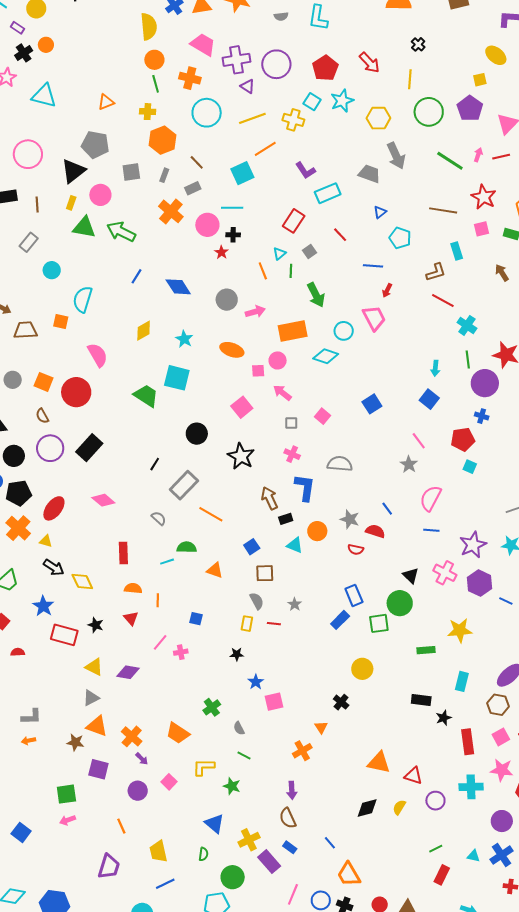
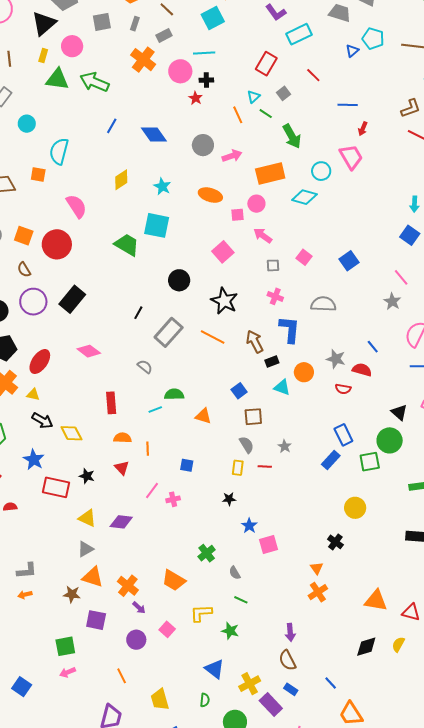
cyan pentagon: (400, 238) -> (373, 39), moved
green line: (291, 271) -> (266, 114), turned -56
blue square: (372, 404) -> (349, 261), moved
orange line: (211, 514) -> (213, 337), moved
orange cross: (302, 751) -> (318, 592), moved

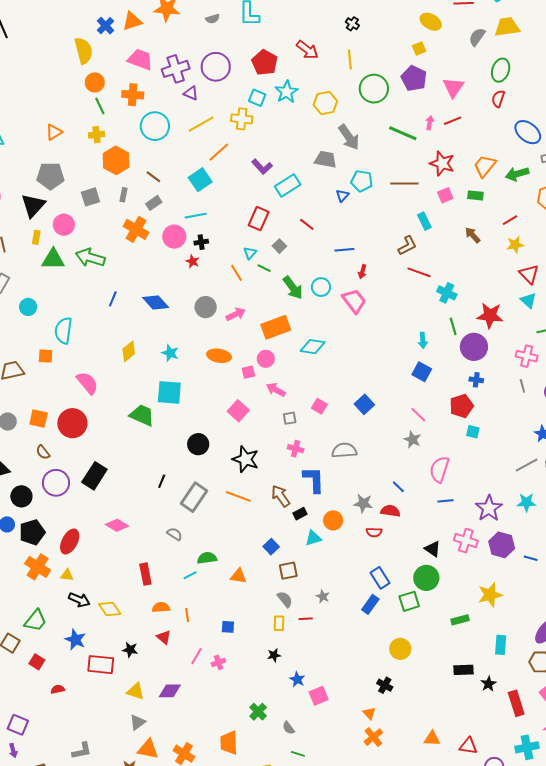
cyan circle: (321, 171) -> (321, 287), moved
cyan triangle: (282, 387) -> (313, 538), turned -30
orange trapezoid: (174, 580) -> (229, 743), turned 65
orange triangle: (376, 601) -> (432, 739), size x0.7

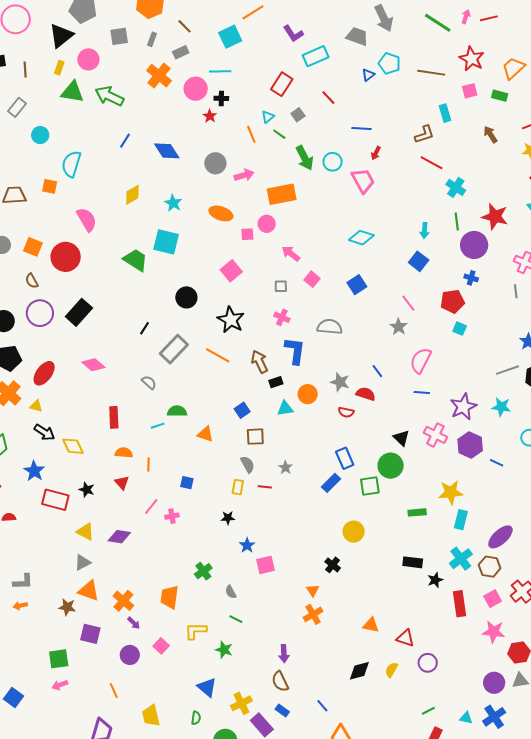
cyan diamond: (313, 347) -> (361, 238), moved
pink arrow: (276, 390) -> (291, 254), moved
cyan rectangle: (501, 645) -> (461, 520), moved
cyan cross: (527, 747) -> (461, 559), moved, turned -35

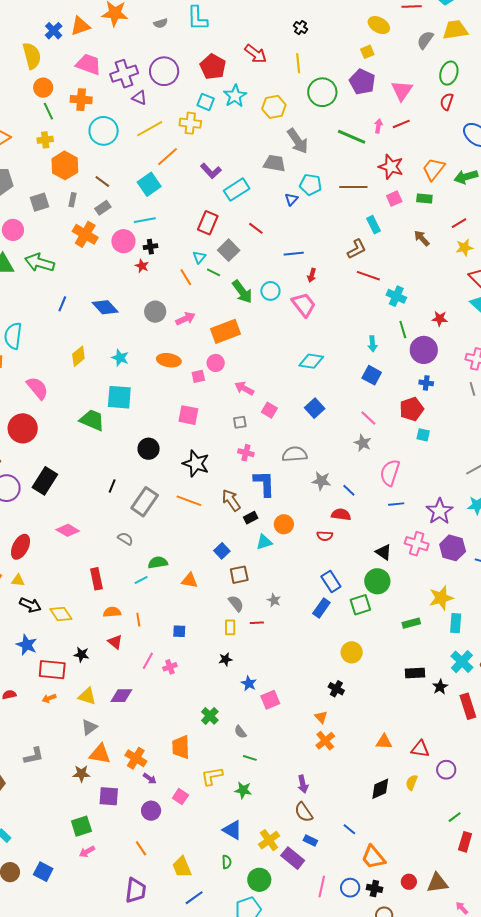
gray square: (298, 115) -> (229, 250), size x1.5
red star: (495, 217) -> (440, 319), size x0.6
pink square: (231, 271) -> (188, 415), turned -30
gray star: (340, 382) -> (321, 481), moved
orange arrow: (20, 606) -> (49, 698), moved

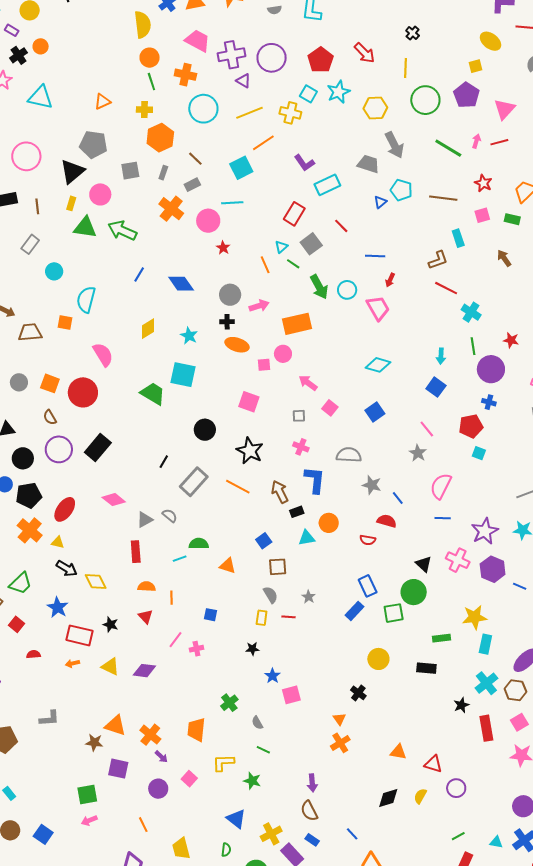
red star: (391, 167) -> (483, 183), size x0.7
black cross: (150, 247) -> (227, 322), moved
black rectangle: (415, 673) -> (426, 668), moved
gray triangle: (89, 727) -> (145, 520), moved

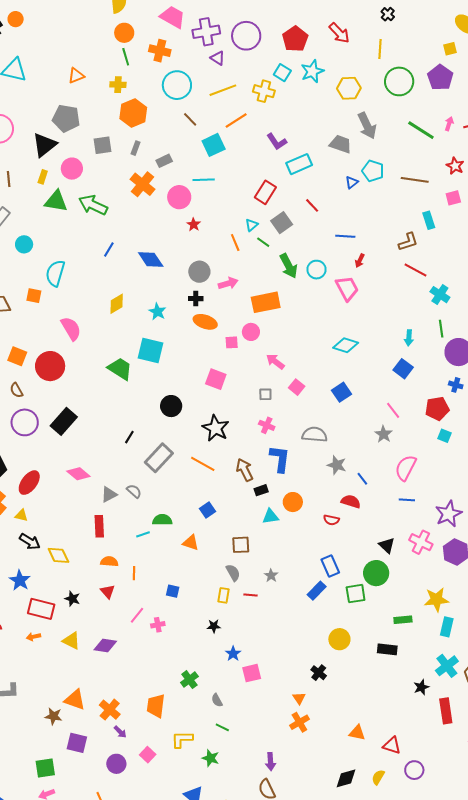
brown line: (195, 159) -> (190, 119), moved
blue square: (264, 541) -> (208, 510), moved

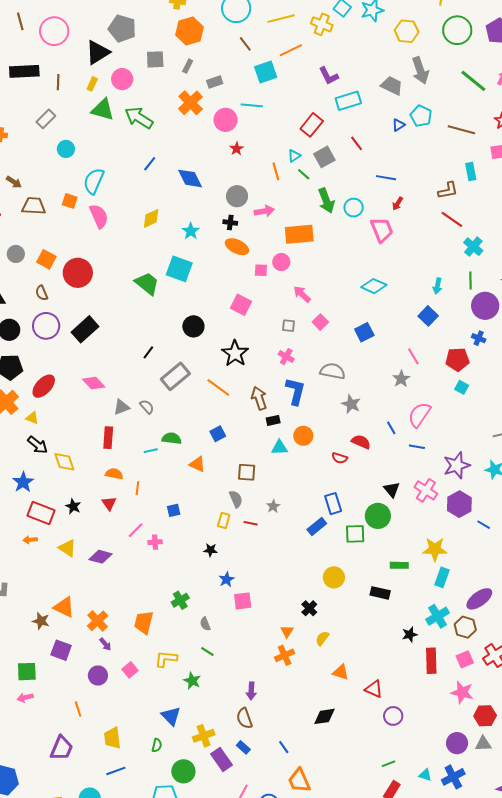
pink semicircle: (71, 329) -> (99, 216), moved
blue line: (362, 479) -> (391, 428), moved
blue square: (173, 591) -> (174, 510), turned -32
yellow semicircle: (378, 777) -> (322, 638), moved

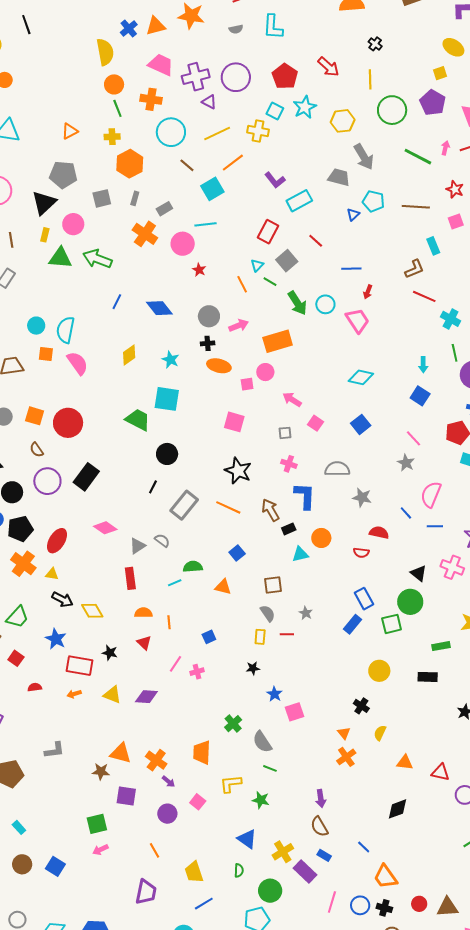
cyan circle: (66, 149) -> (36, 326), moved
black circle: (193, 326) -> (167, 454), moved
gray semicircle: (205, 624) -> (262, 742), size x1.6

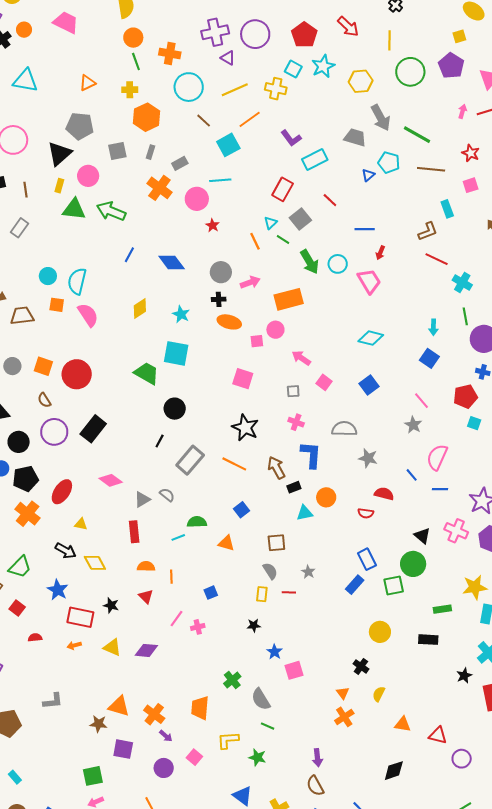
pink trapezoid: (161, 65) -> (66, 22), moved
green line: (418, 157) -> (417, 135), moved
yellow triangle: (52, 574) -> (81, 524), moved

